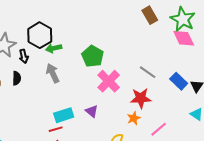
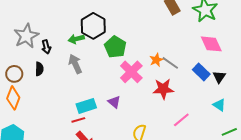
black hexagon: (40, 35) -> (93, 26), moved
pink diamond: (184, 38) -> (211, 44), moved
orange star: (134, 118) -> (156, 60), moved

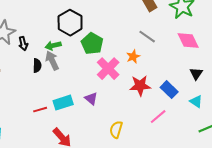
green arrow: (76, 39) -> (53, 46), moved
gray line: (170, 63) -> (147, 37), moved
black semicircle: (39, 69) -> (37, 66), moved
blue rectangle: (201, 72) -> (169, 90), moved
red line: (78, 120) -> (40, 110), moved

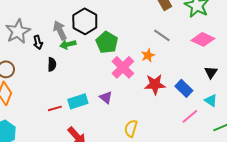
pink diamond: (188, 41) -> (203, 39), turned -40
gray arrow: (52, 61) -> (60, 30), moved
pink line: (158, 117) -> (190, 116), moved

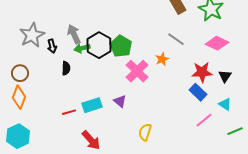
black hexagon: (85, 21) -> (99, 45), moved
red star: (155, 84) -> (202, 72), moved

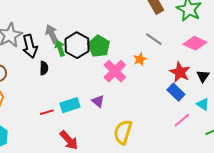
black arrow: (52, 46) -> (30, 46), size x1.6
green arrow: (82, 48) -> (60, 48), turned 84
red star: (202, 72) -> (180, 72), turned 30
yellow semicircle: (145, 132) -> (123, 132), size x1.4

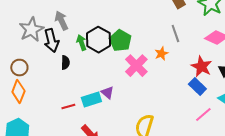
gray arrow: (52, 34) -> (61, 21), moved
gray line: (154, 39) -> (175, 34), turned 36
purple triangle: (98, 101) -> (107, 93), moved

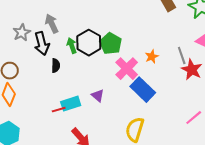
gray star: (31, 30) -> (22, 33), size x0.7
gray line: (175, 34) -> (182, 56), moved
blue rectangle: (197, 87) -> (143, 90), moved, size x1.4
cyan rectangle: (91, 100) -> (71, 104), moved

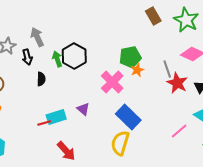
black arrow: (42, 44) -> (27, 57), size x0.7
green pentagon: (111, 44) -> (130, 57), moved, turned 30
blue rectangle: (143, 90) -> (128, 117), moved

